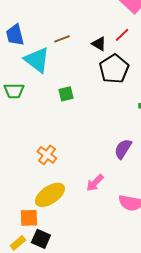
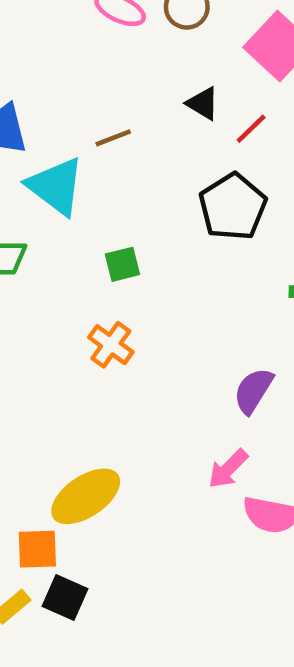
black triangle: (99, 44) -> (203, 103), moved
orange cross: (47, 155) -> (111, 345), moved
pink arrow: (95, 183) -> (228, 469), moved

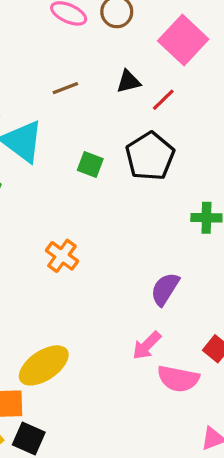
black triangle: (203, 103) -> (128, 82), turned -45
brown line: (113, 138) -> (65, 88), moved
green square: (122, 264) -> (90, 165), moved, turned 35

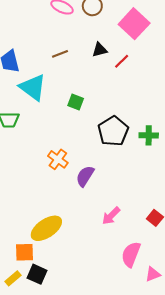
black pentagon: (150, 156) -> (113, 131), moved
purple semicircle: (165, 289) -> (85, 176), moved
pink semicircle: (178, 379) -> (131, 254), moved, turned 100

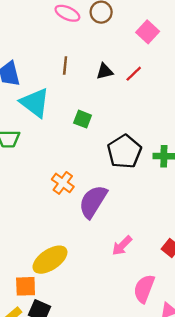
pink square: (134, 24) -> (148, 32), size x0.7
black triangle: (100, 50) -> (105, 71), moved
brown line: (60, 54) -> (65, 66), turned -63
purple semicircle: (85, 176) -> (93, 202), size x1.4

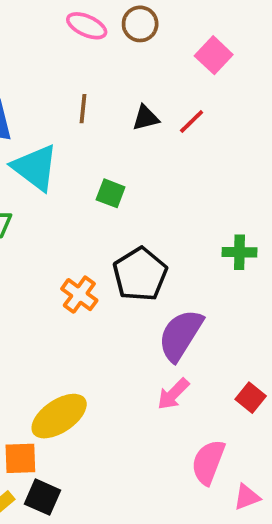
black pentagon: (124, 152) -> (140, 274), moved
purple semicircle: (93, 202) -> (181, 335), moved

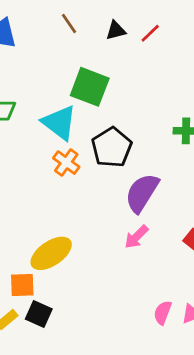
brown line: (83, 109) -> (69, 24), turned -40
cyan triangle: (35, 168) -> (59, 123), moved
green square: (111, 193) -> (90, 87), size x1.8
pink semicircle: (208, 462) -> (163, 313), moved, size x0.7

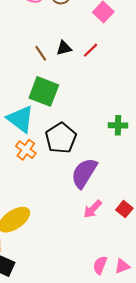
brown line: (69, 24) -> (41, 53), moved
pink arrow: (136, 237) -> (93, 209), moved

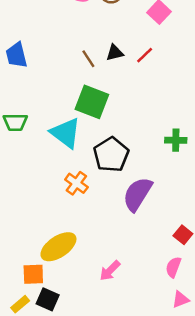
orange cross: (26, 150) -> (76, 183), moved
pink arrow: (93, 209) -> (110, 271), moved
pink semicircle: (100, 265) -> (173, 267), moved

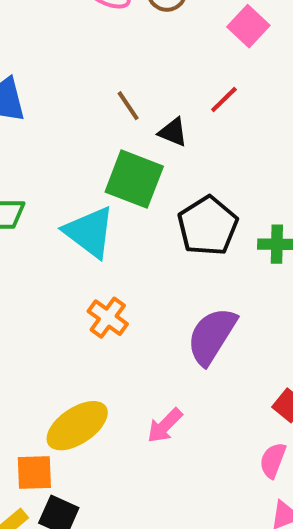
black triangle: (115, 53) -> (173, 132), moved, turned 36
black pentagon: (111, 155) -> (208, 226), moved
pink arrow: (110, 271) -> (165, 426), moved

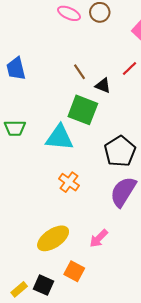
black pentagon: (208, 226) -> (120, 151), moved
cyan triangle: (89, 232) -> (59, 138), turned -32
orange square: (34, 473) -> (74, 271), moved, turned 30

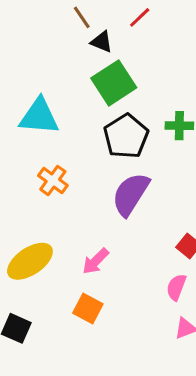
brown line: (80, 72) -> (82, 17), moved
green square: (83, 110) -> (114, 83), moved, turned 36
orange square: (74, 271) -> (88, 308), moved

